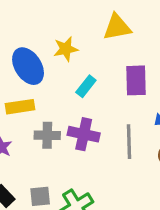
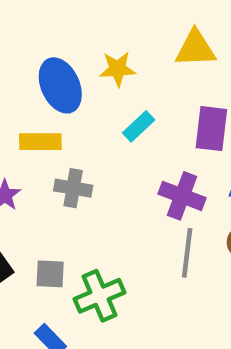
purple cross: (84, 134) -> (182, 196), moved
gray line: (129, 142) -> (187, 253), moved

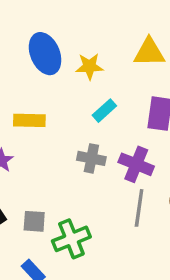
blue ellipse: (60, 85) -> (45, 54), moved
gray cross: (73, 188) -> (91, 158), moved

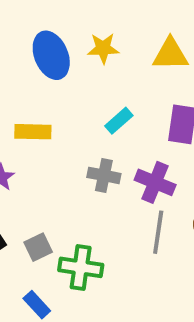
yellow star: (89, 66) -> (103, 48), moved
gray square: (34, 221) -> (38, 247), turned -30
green cross: (71, 239) -> (81, 267), turned 30

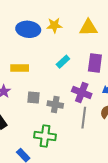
blue ellipse: (51, 55) -> (28, 29), turned -60
gray cross: (104, 175) -> (55, 104), moved
gray square: (38, 247) -> (33, 98), moved, turned 32

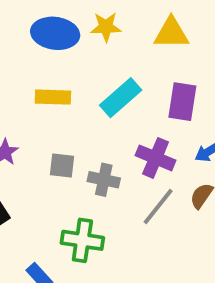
cyan rectangle: (63, 62) -> (121, 98), size x1.5
yellow rectangle: (20, 68) -> (53, 97), moved
gray line: (84, 118) -> (158, 207), turned 30

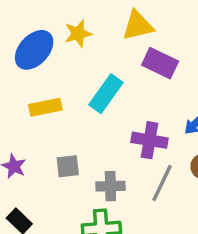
blue ellipse: (55, 33) -> (34, 50), turned -42
purple rectangle: (182, 102) -> (160, 63), moved, turned -60
gray cross: (104, 180) -> (110, 186), moved

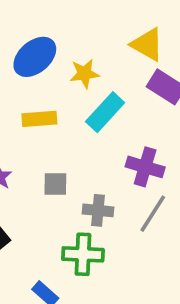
yellow triangle: (138, 25) -> (147, 44), turned 36
yellow star: (78, 34) -> (85, 74), moved

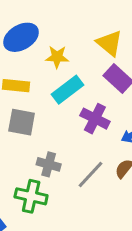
purple cross: (145, 167) -> (95, 119), moved
gray square: (55, 184) -> (22, 122), moved, size x1.4

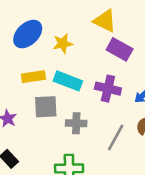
cyan rectangle: (68, 90) -> (68, 81), moved, turned 72
gray cross: (49, 164) -> (76, 123), moved

